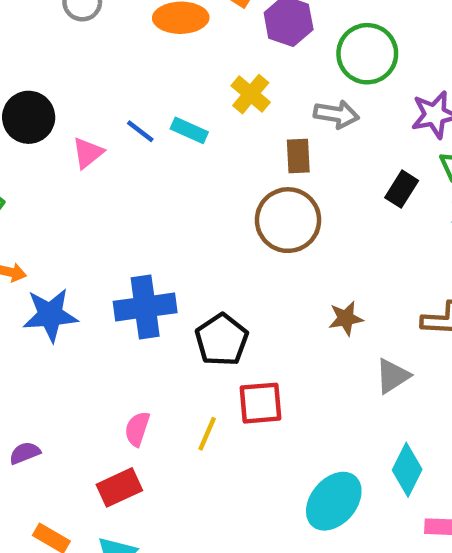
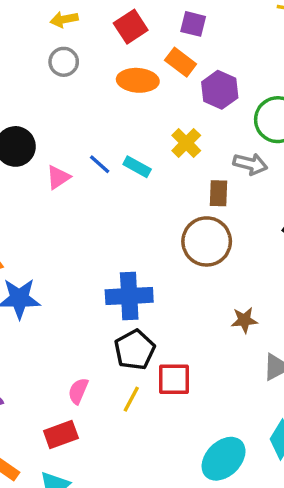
blue cross: (145, 307) -> (129, 296), moved
black pentagon: (222, 340) -> (135, 350), moved

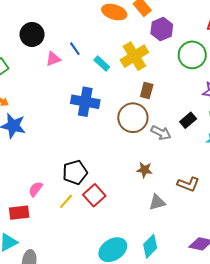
yellow cross: (186, 143) -> (134, 56), size x1.5
blue line: (100, 164) -> (75, 49), moved
gray arrow: (250, 164) -> (161, 133), moved
blue cross: (129, 296) -> (85, 102), moved
red square: (174, 379) -> (94, 195), turned 35

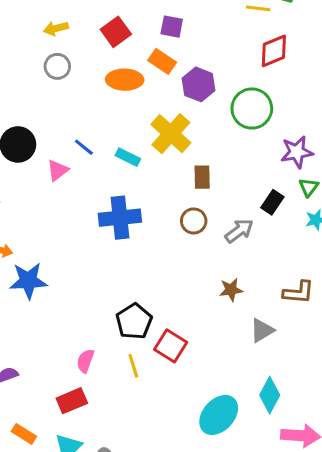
brown circle: (133, 118) -> (194, 221), size x0.6
gray arrow: (161, 133) -> (239, 231), turned -48
yellow line: (66, 201) -> (133, 366), turned -42

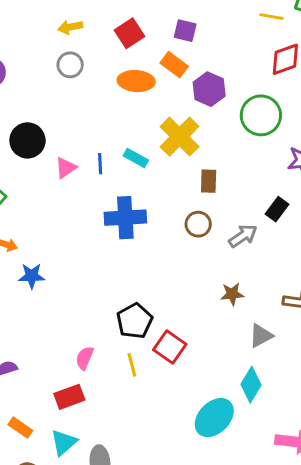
blue line: (84, 147) -> (100, 164), moved, turned 45
blue star: (28, 281) -> (32, 276), size x0.7
cyan diamond: (270, 395) -> (251, 385), moved

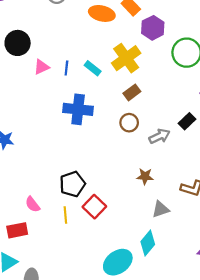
brown rectangle: (209, 181) -> (132, 92), moved, turned 42
pink semicircle: (85, 358) -> (33, 204), turned -70

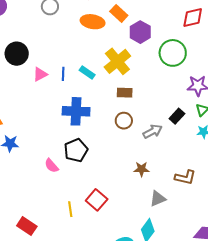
brown rectangle: (132, 92) -> (125, 93), turned 42
black pentagon: (72, 184) -> (76, 150), moved
pink semicircle: (33, 204) -> (52, 166), moved
red rectangle: (17, 230) -> (27, 226), turned 48

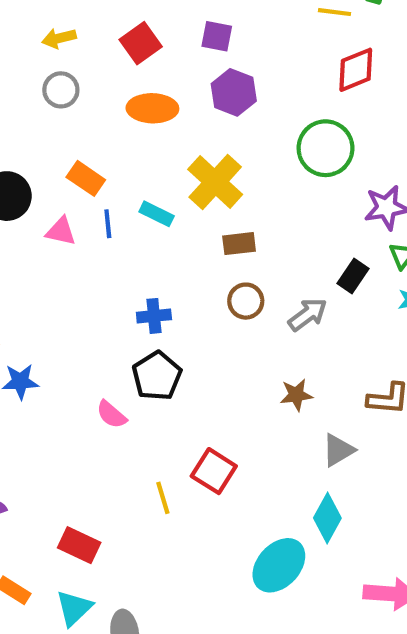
orange rectangle: (119, 13) -> (86, 178), moved
purple hexagon: (140, 32) -> (234, 92), moved
pink triangle: (40, 74) -> (61, 231), turned 49
blue cross: (76, 111) -> (154, 316), moved, size x0.6

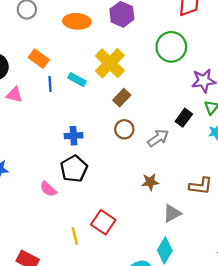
pink triangle: (61, 231) -> (14, 95), moved
brown rectangle: (239, 244) -> (122, 98), turned -42

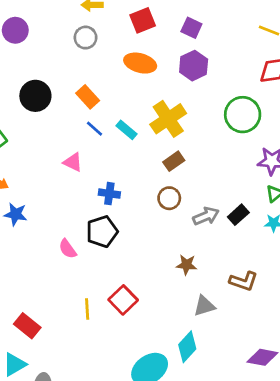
blue line: (50, 84) -> (94, 129), turned -56
pink triangle: (14, 95) -> (73, 162), moved
black rectangle: (184, 118) -> (238, 215), moved

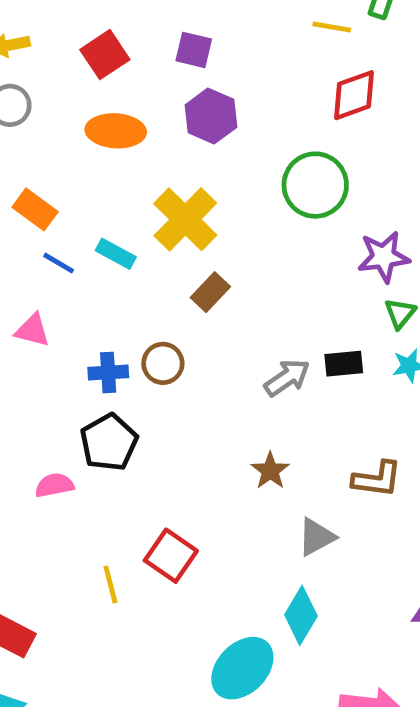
brown circle: (169, 198) -> (163, 363), moved
black rectangle: (238, 215) -> (344, 364), turned 48
pink semicircle: (68, 249) -> (54, 485), turned 126
brown star: (187, 265) -> (270, 471), turned -30

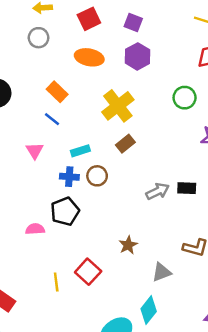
green circle: (315, 185) -> (185, 98), size x0.7
orange rectangle: (35, 209) -> (57, 92), moved
cyan rectangle: (116, 254) -> (80, 151), moved, turned -54
pink triangle: (33, 330) -> (35, 151), turned 36
brown star: (270, 471) -> (128, 245), moved

